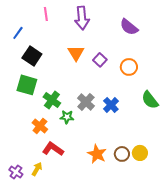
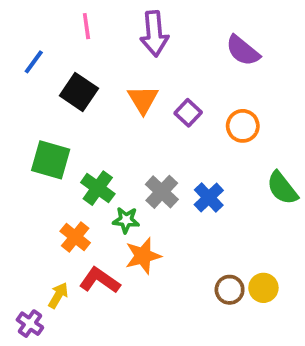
black square: (32, 56) -> (79, 92), moved
orange star: (97, 154) -> (143, 256), moved, turned 30
yellow arrow: (37, 169) -> (58, 295), moved

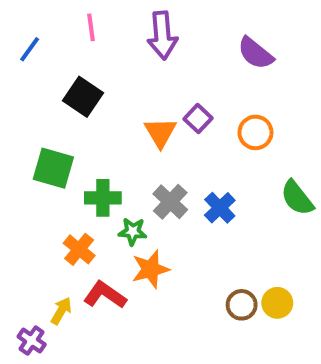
blue line: (34, 62) -> (30, 49), moved
orange triangle: (143, 100) -> (160, 132), moved
green cross: (98, 188) -> (103, 198), turned -36

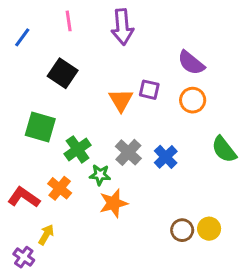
purple semicircle: (255, 53) -> (191, 63), moved
purple square: (198, 119) -> (149, 90), turned -30
green cross: (103, 198) -> (78, 149), turned -35
red L-shape: (105, 295) -> (24, 197), moved

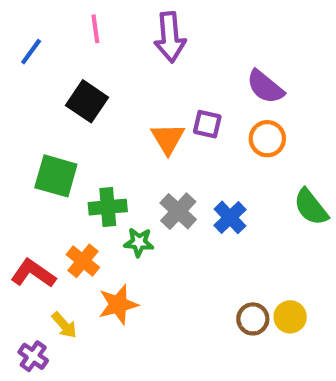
green cross: (78, 149) -> (108, 207), turned 30
orange star: (113, 203) -> (118, 304), moved
yellow arrow: (46, 235) -> (64, 325), turned 108

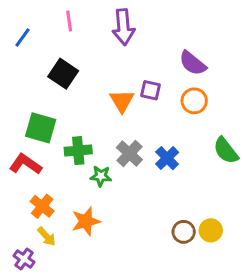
orange cross: (83, 261) -> (42, 206), moved
red L-shape: (33, 273) -> (26, 164), moved

